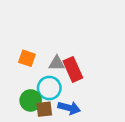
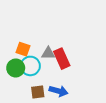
cyan circle: (49, 88) -> (30, 66), moved
green circle: (31, 100) -> (16, 68), moved

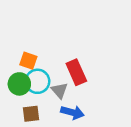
gray triangle: (48, 53) -> (59, 90), moved, turned 48
brown square: (38, 92) -> (31, 114), moved

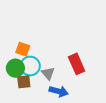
red rectangle: (76, 72) -> (77, 64), moved
brown square: (31, 114) -> (24, 82), moved

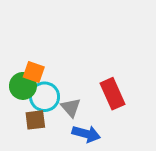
green circle: (15, 68) -> (23, 86), moved

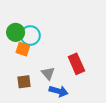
green circle: (23, 86) -> (16, 32), moved
cyan circle: (45, 97) -> (30, 36), moved

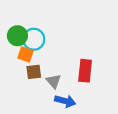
red rectangle: (76, 64) -> (85, 71), turned 30
brown square: (24, 82) -> (34, 72), moved

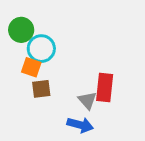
green circle: (17, 36) -> (21, 30), moved
gray triangle: (54, 81) -> (87, 100), moved

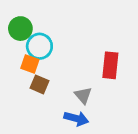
red rectangle: (105, 87) -> (110, 65), moved
brown square: (41, 89) -> (39, 84), turned 30

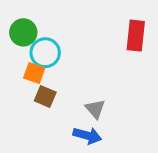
red rectangle: (110, 65) -> (136, 36), moved

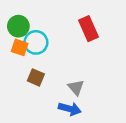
red rectangle: (136, 36) -> (88, 29), moved, turned -30
orange square: (34, 73) -> (20, 47), moved

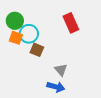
brown square: (36, 77) -> (37, 50), moved

